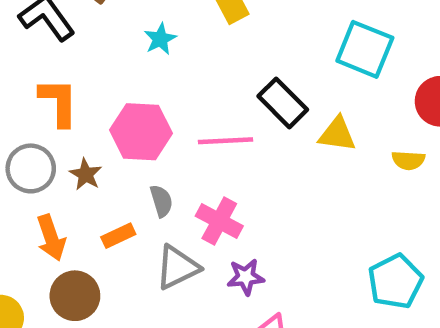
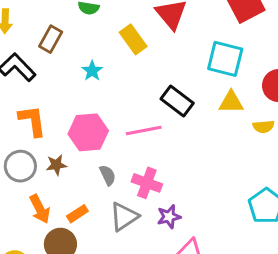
yellow triangle: (337, 134) -> (231, 102), moved
brown star: (86, 174) -> (56, 165), turned -30
orange rectangle: (118, 236) -> (77, 214), moved

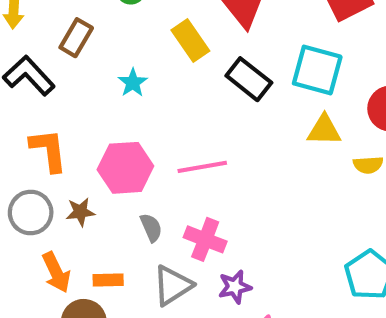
black rectangle: (177, 101) -> (249, 79), moved
orange rectangle: (77, 214) -> (108, 280), turned 30

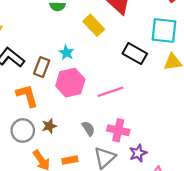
brown rectangle: (76, 38) -> (42, 67), moved
black rectangle: (249, 79) -> (135, 54), moved
pink hexagon: (125, 168) -> (70, 83), moved

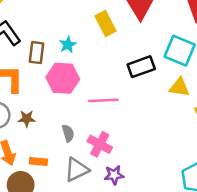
black rectangle: (135, 54) -> (141, 67), turned -65
brown rectangle: (42, 67) -> (37, 53), turned -30

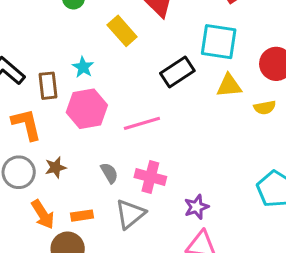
purple star: (114, 175) -> (196, 207), moved

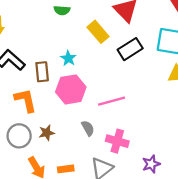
black rectangle: (177, 72) -> (130, 49), moved
gray semicircle: (109, 173) -> (88, 128), moved

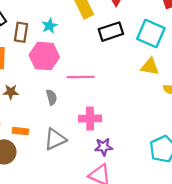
pink cross: (117, 141) -> (90, 119), moved, turned -30

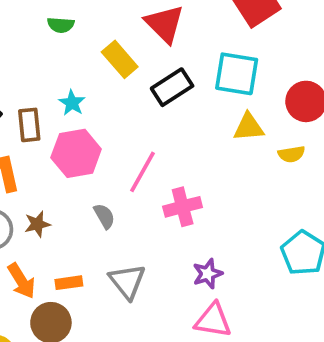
pink line: (81, 77) -> (143, 172), turned -45
pink cross: (90, 119) -> (183, 207), moved
gray triangle: (55, 139) -> (127, 281), turned -30

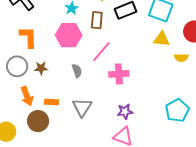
brown rectangle: (29, 125) -> (97, 20), moved

